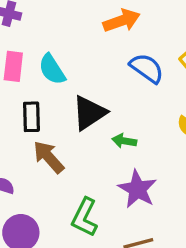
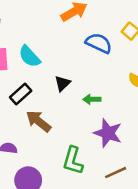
black triangle: (89, 113) -> (62, 83), size x0.6
black rectangle: (31, 117) -> (21, 94), turned 60

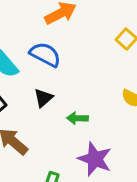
blue semicircle: (99, 43) -> (45, 54), moved

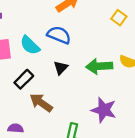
green arrow: (77, 118) -> (99, 66), moved, size x1.6

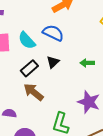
green arrow: (99, 66) -> (87, 63), size x0.6
black rectangle: (24, 79) -> (29, 68), moved

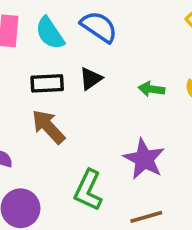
black rectangle: (29, 68) -> (47, 83), turned 30

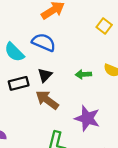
brown arrow: (48, 127) -> (47, 100), moved

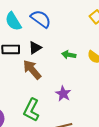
purple star: (87, 118) -> (63, 94), size x0.7

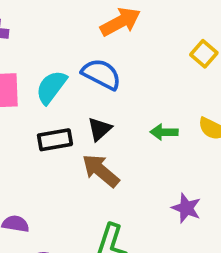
cyan semicircle: (13, 21) -> (51, 87), turned 78
purple star: (63, 94) -> (186, 208), moved

